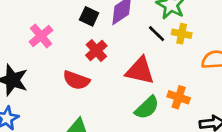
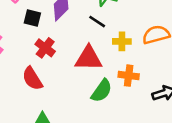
yellow cross: (182, 34) -> (122, 41), moved
red semicircle: (76, 80) -> (32, 79), turned 50

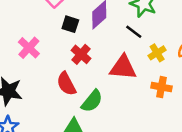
yellow cross: (122, 41) -> (157, 53), turned -36
green semicircle: (102, 91) -> (92, 101), moved

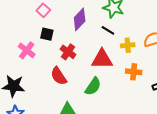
black square: (70, 24) -> (47, 34), moved
yellow cross: (157, 53) -> (128, 45), turned 32
green semicircle: (92, 101) -> (93, 86), moved

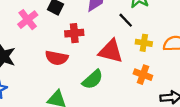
red cross: (68, 52) -> (74, 33), turned 35
red semicircle: (59, 76) -> (57, 58), turned -60

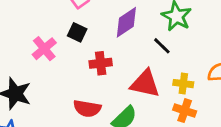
yellow cross: (144, 43) -> (183, 84), moved
red semicircle: (57, 58) -> (87, 108), moved

